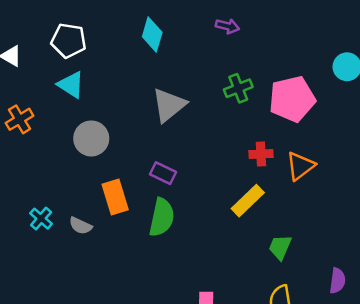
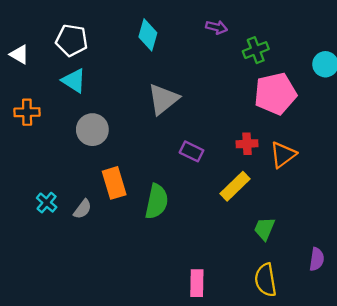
green cross: (238, 88) -> (256, 50), moved
orange cross: (20, 119) -> (27, 112), turned 30
purple rectangle: (163, 173) -> (191, 151), moved
gray semicircle: (80, 226) -> (83, 209), turned -78

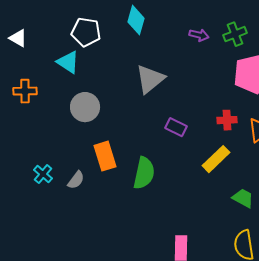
purple arrow: (217, 27) -> (199, 35), moved
white pentagon: (72, 40) -> (86, 32), moved
green trapezoid: (264, 229) -> (243, 198), turned 95

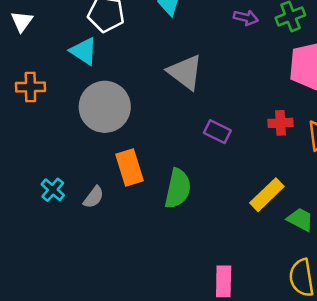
white triangle: (18, 38) -> (22, 21), turned 36
gray triangle: (150, 79) -> (185, 72), turned -44
gray circle: (85, 107) -> (105, 107), size x1.4
yellow rectangle: (216, 159) -> (267, 195), moved

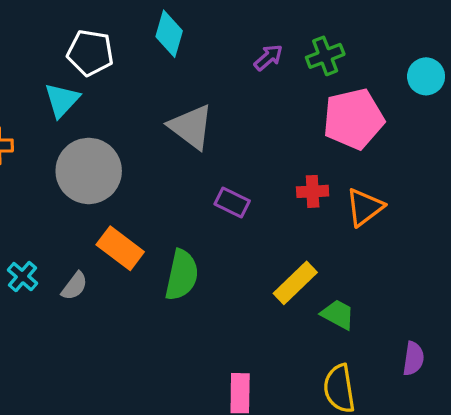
purple arrow: (246, 18) -> (268, 57), turned -55
cyan triangle: (84, 51) -> (62, 100), turned 40
orange rectangle: (129, 167) -> (120, 248), turned -36

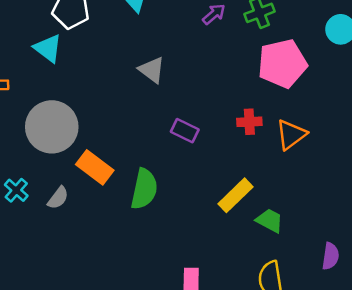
cyan triangle: (62, 100) -> (48, 48), turned -36
gray triangle: (191, 127) -> (152, 70), size x0.7
gray circle: (89, 171) -> (52, 127), moved

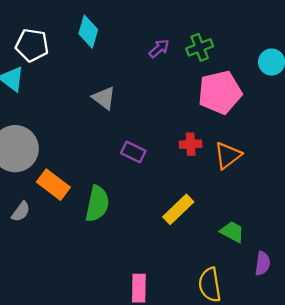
green trapezoid: (270, 221) -> (232, 232), moved

